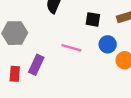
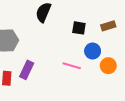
pink line: (71, 48) -> (72, 66), moved

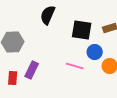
black square: (79, 28) -> (82, 30), size x1.5

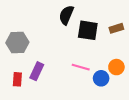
black semicircle: (48, 15) -> (66, 15), moved
blue circle: (95, 52) -> (101, 78), moved

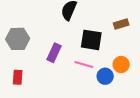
black square: (88, 30) -> (91, 40), moved
purple rectangle: (37, 71) -> (54, 53), moved

